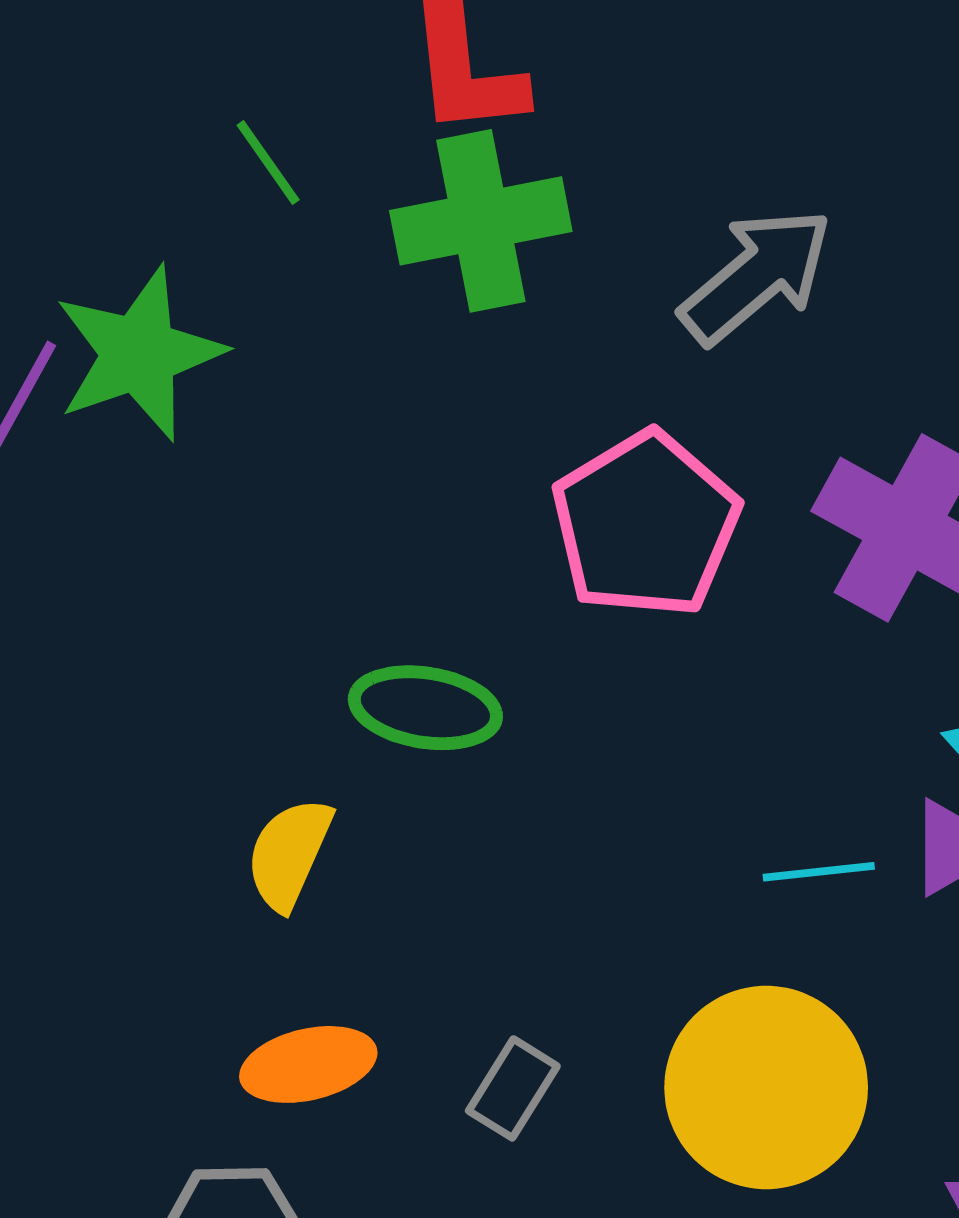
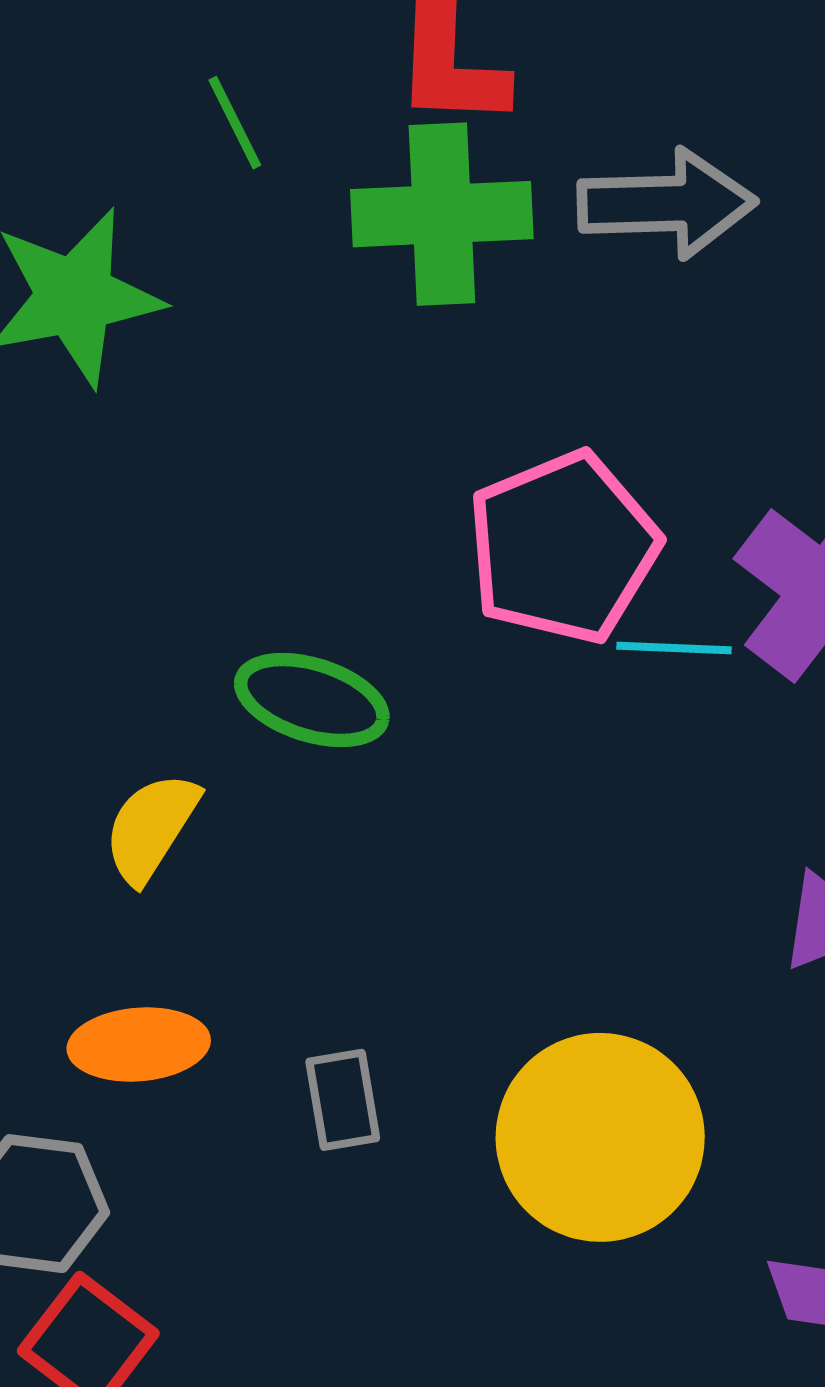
gray arrow: (756, 276) -> (667, 204), moved, turned 30
cyan line: (819, 872) -> (674, 648), moved
gray rectangle: (513, 1088) -> (343, 1100), turned -50

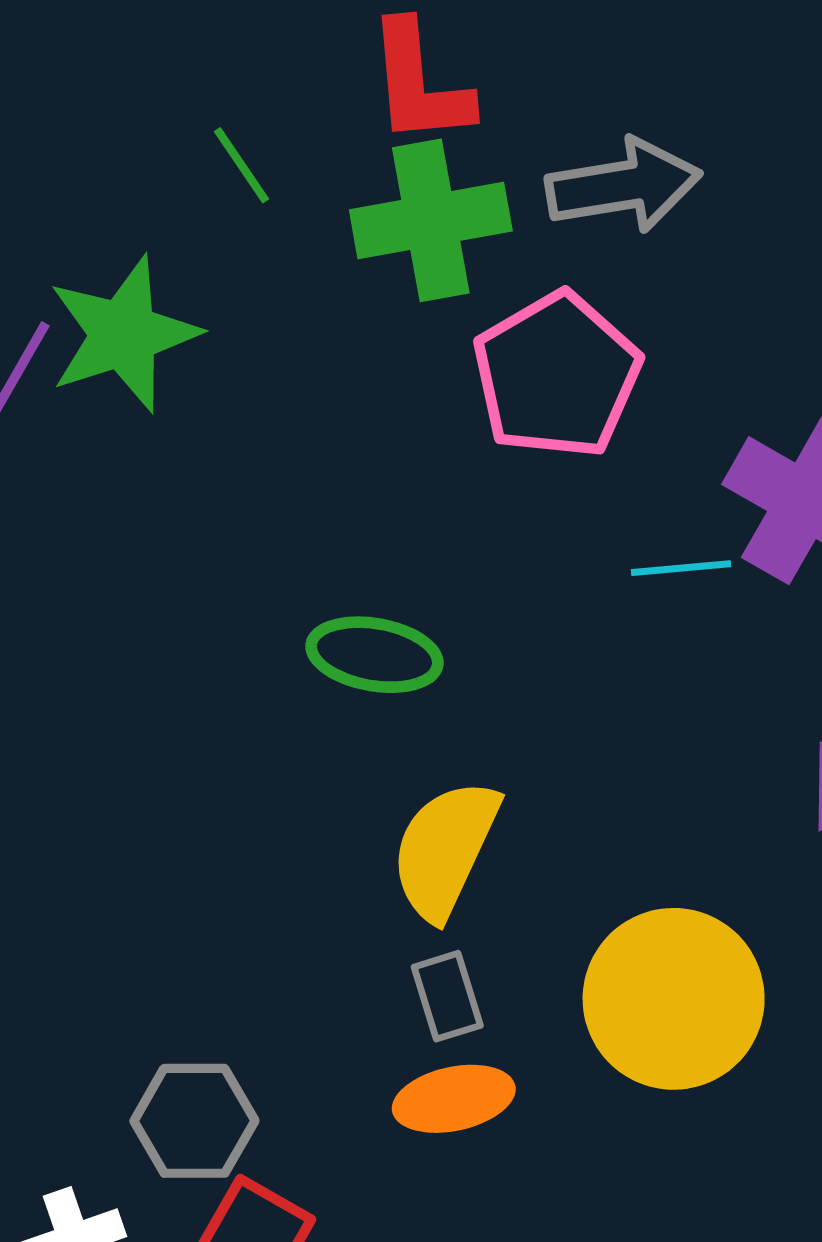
pink pentagon: (563, 547) -> (557, 375), moved
yellow semicircle: (151, 828) -> (445, 849), moved, size x1.4
orange ellipse: (139, 1045) -> (454, 1099), moved

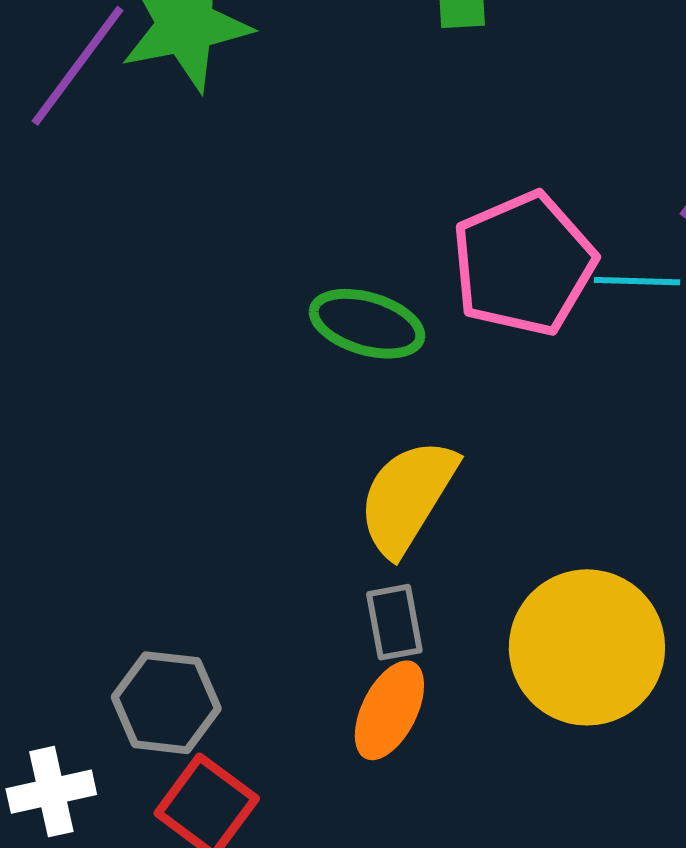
pink pentagon: (557, 375) -> (524, 264), moved
orange ellipse: (454, 1099) -> (389, 710), turned -58

